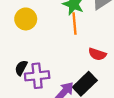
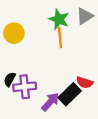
red semicircle: (97, 54) -> (85, 82), moved

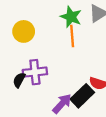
purple cross: (25, 87) -> (35, 72), moved

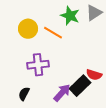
orange line: (72, 36) -> (53, 33), moved, turned -54
black semicircle: (19, 80) -> (24, 94), moved

